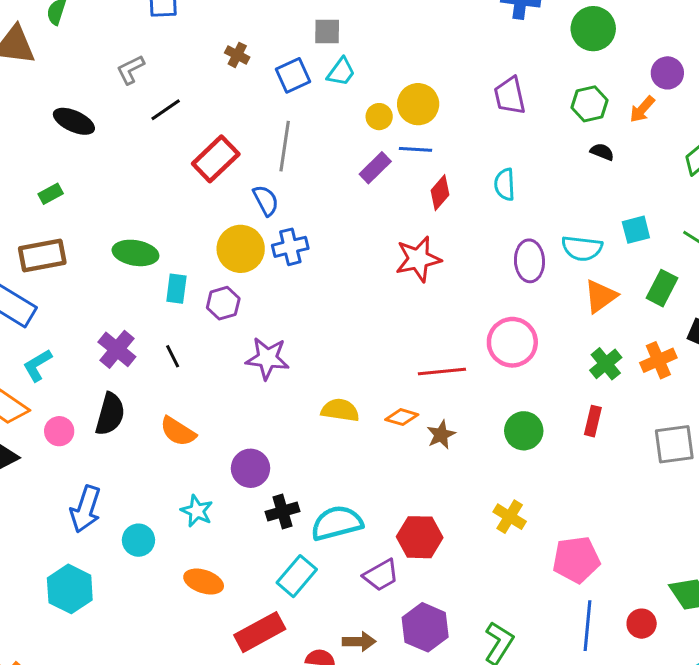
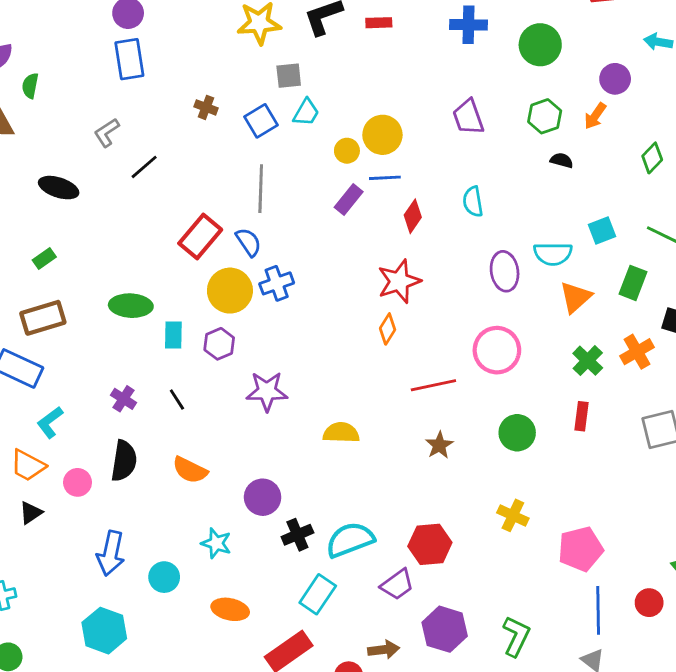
red rectangle: (216, 159) -> (200, 237), moved
purple cross: (117, 349) -> (124, 399), size x0.7
orange diamond: (402, 417) -> (388, 329), moved, turned -68

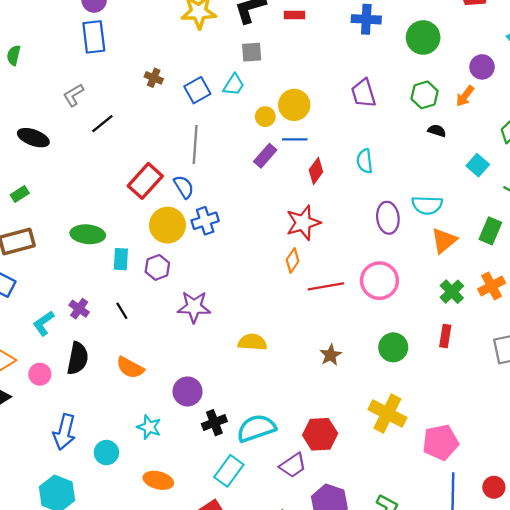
gray square: (289, 76) -> (252, 52), moved
cyan square: (602, 230) -> (478, 165), moved, turned -30
red line: (433, 385) -> (326, 286), moved
cyan L-shape: (50, 422) -> (44, 323), moved
yellow cross: (513, 515) -> (387, 413), size x1.5

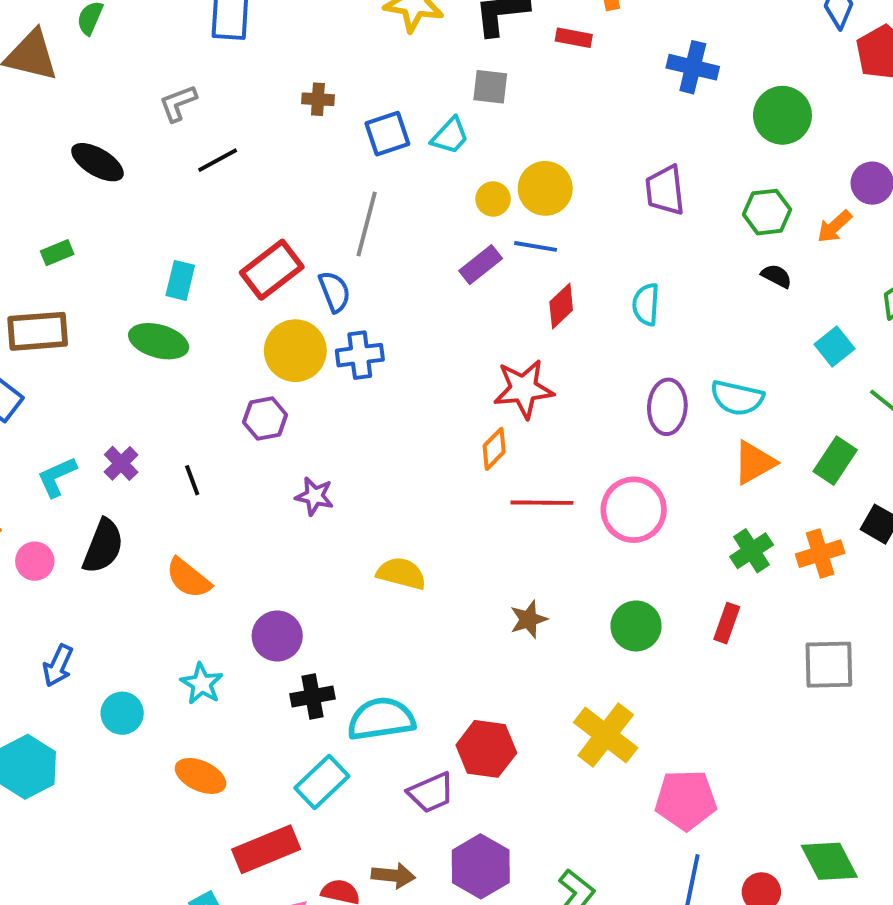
brown cross: (154, 78) -> (318, 99), turned -30
cyan rectangle: (121, 259) -> (180, 280), moved
purple star: (194, 307) -> (314, 496), size x0.7
blue arrow: (64, 432) -> (58, 666), size x0.7

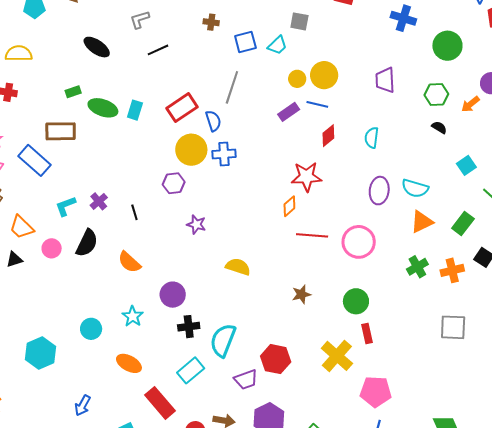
green ellipse: (159, 341) -> (103, 108), moved
red rectangle: (727, 623) -> (367, 333), moved, turned -36
blue arrow: (58, 666) -> (83, 405), moved
cyan semicircle: (381, 719) -> (223, 340), turned -64
red rectangle: (266, 849) -> (160, 403), turned 68

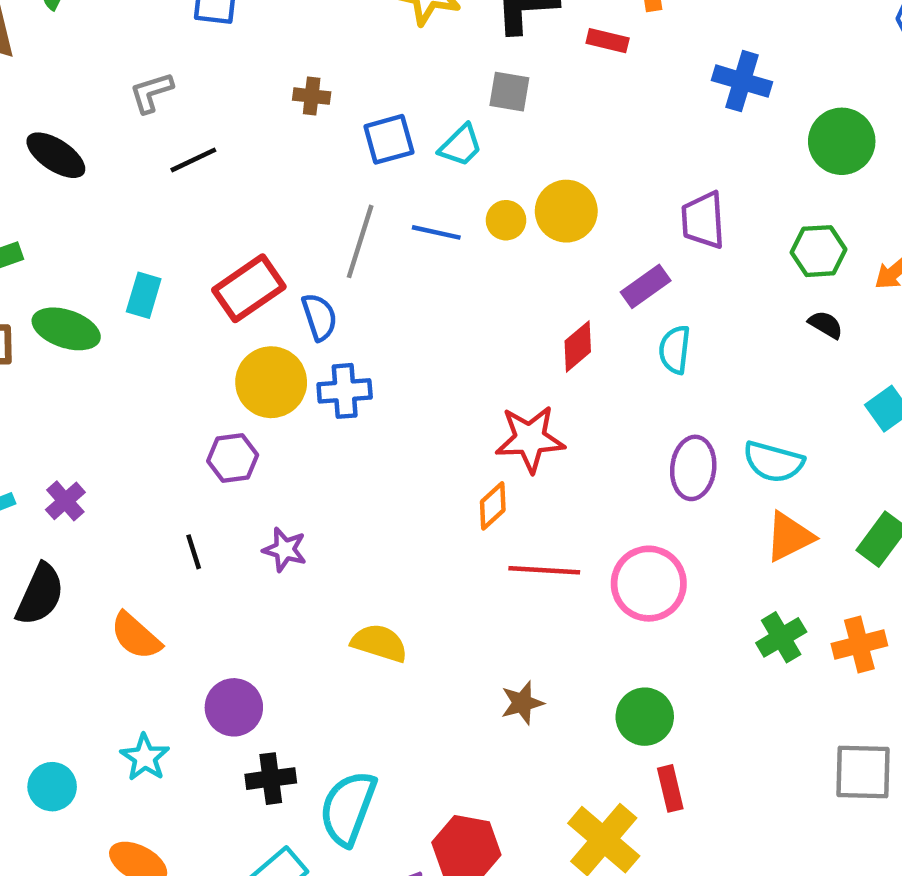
blue line: (317, 104) -> (436, 232), moved
green ellipse: (103, 108) -> (66, 329), moved
purple rectangle: (289, 112) -> (646, 286), moved
black line: (134, 212) -> (194, 552), moved

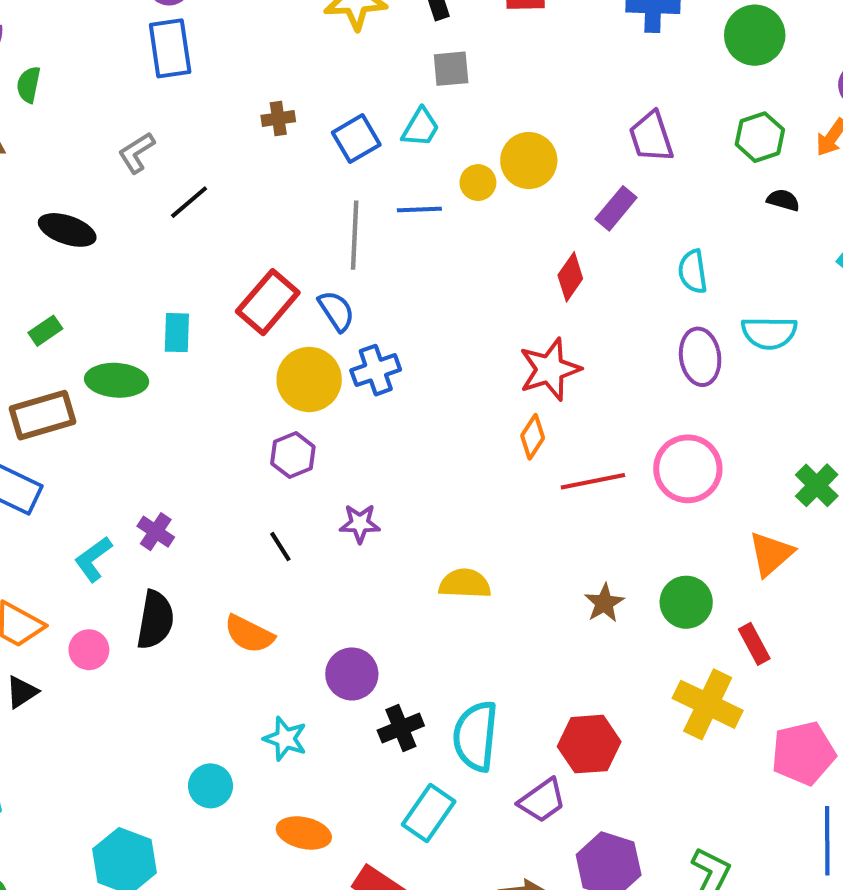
cyan semicircle: (675, 350) -> (693, 272), moved
orange triangle: (789, 537) -> (771, 554), moved
green circle: (645, 717) -> (686, 602), moved

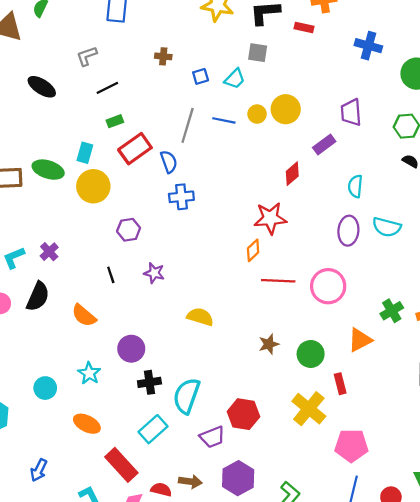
blue square: (356, 139) -> (201, 76), size x0.7
green rectangle: (45, 331) -> (115, 121), moved
yellow circle: (309, 379) -> (93, 186), moved

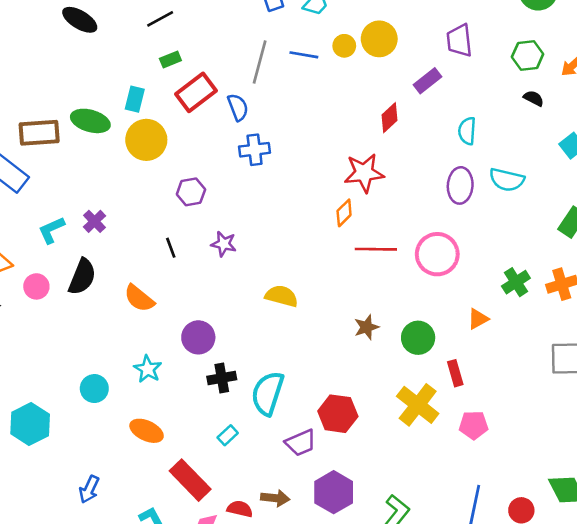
orange triangle: (360, 340) -> (478, 319), size x0.7
cyan rectangle: (153, 429) -> (228, 435), size x0.6
pink pentagon: (351, 446) -> (474, 425), moved, size x0.7

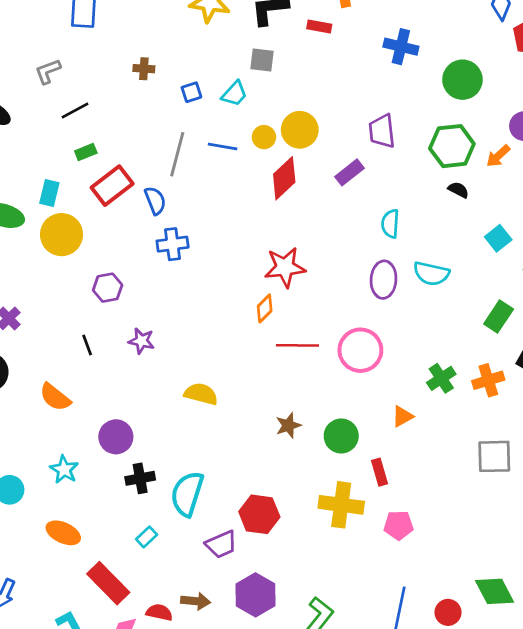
green hexagon: (528, 56) -> (452, 146), size x1.4
red diamond: (389, 118) -> (284, 178), moved, size x1.4
yellow cross: (418, 405) -> (341, 505), turned -30

